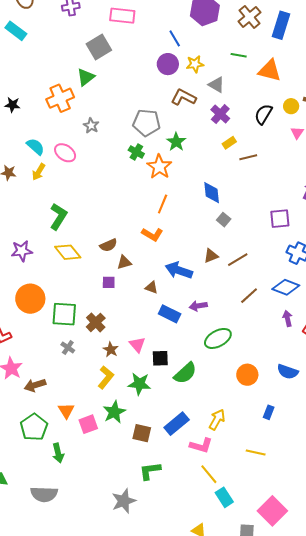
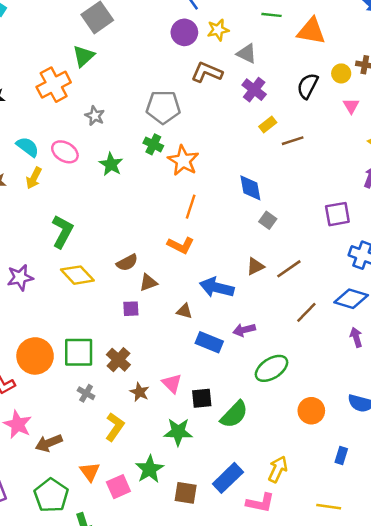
green star: (176, 142) -> (111, 164), moved
orange circle: (30, 299) -> (35, 356), moved
yellow L-shape: (106, 377) -> (115, 427), moved

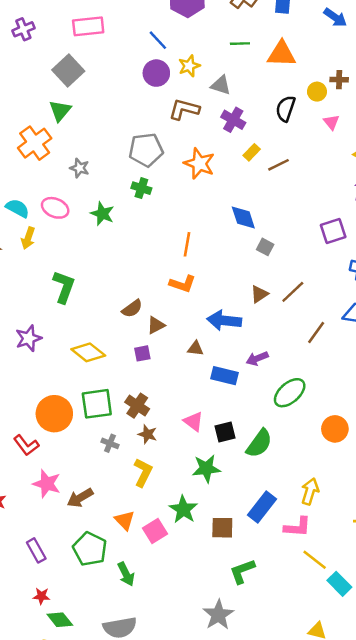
orange star: (183, 161) -> (199, 164), moved
yellow diamond: (77, 275) -> (88, 352), moved
brown star: (140, 392) -> (148, 434), moved

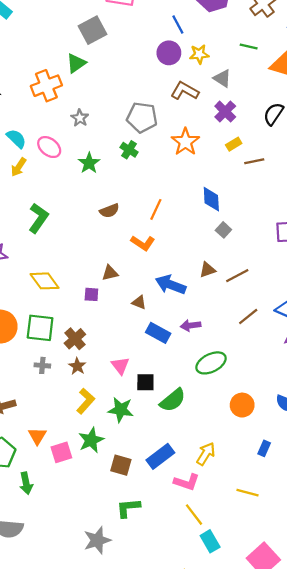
brown semicircle: (132, 309) -> (109, 211), moved
gray cross: (110, 443) -> (42, 365), turned -32
yellow L-shape: (143, 473) -> (86, 401), moved

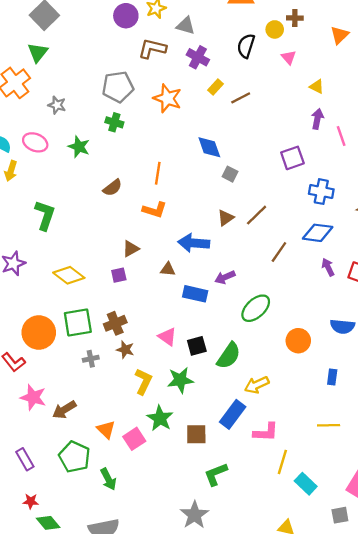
brown cross: (75, 339) -> (115, 323), turned 35
yellow arrow: (206, 454) -> (257, 385), moved, turned -130
yellow line: (194, 515) -> (282, 462), turned 70

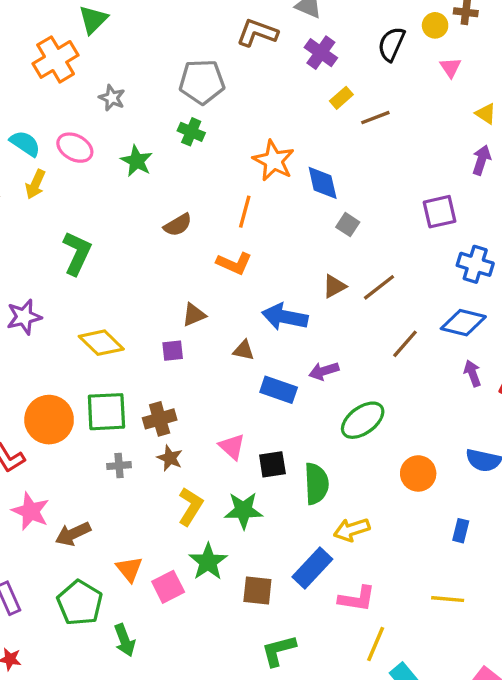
orange star: (167, 98) -> (274, 161), moved
green semicircle: (229, 356) -> (316, 484), turned -44

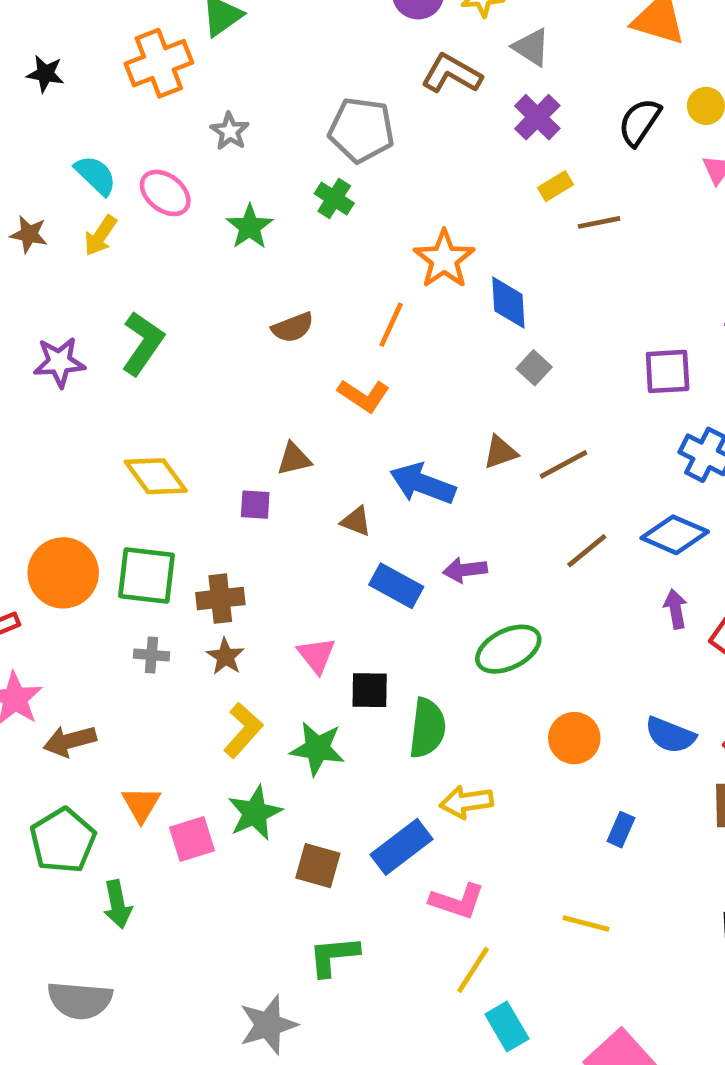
purple star: (24, 317) -> (59, 362), moved

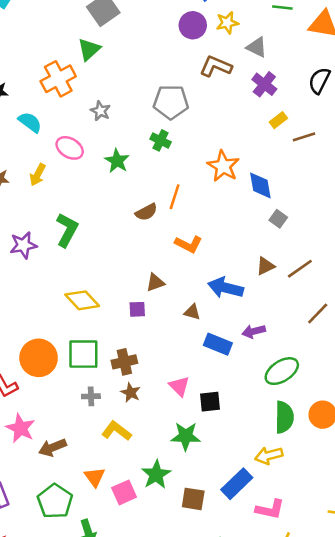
cyan semicircle: (96, 175) -> (30, 122), moved
orange line: (391, 325) -> (175, 197), moved
green semicircle: (427, 728) -> (284, 417), moved
yellow L-shape: (243, 730) -> (117, 431), moved, turned -88

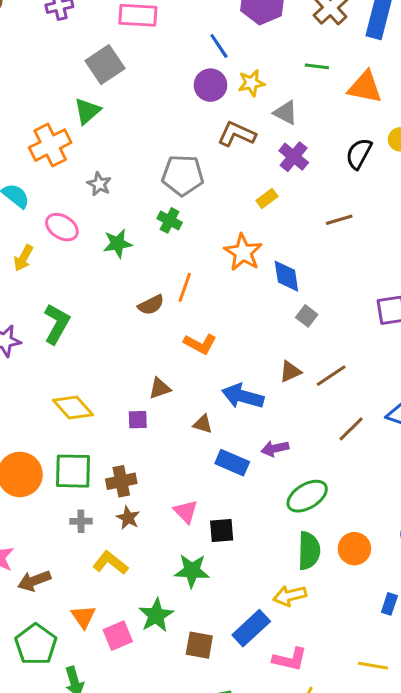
yellow rectangle: (278, 120) -> (267, 198), moved
green star: (117, 161) -> (118, 243), turned 30

